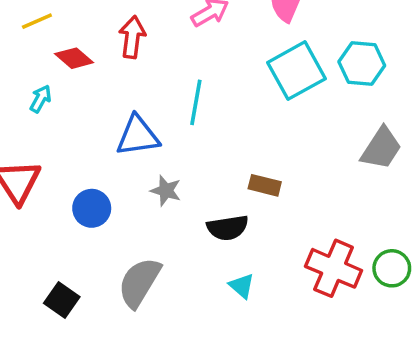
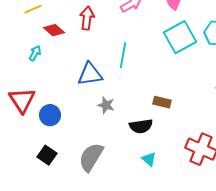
blue circle: (92, 208) -> (50, 115), moved
black square: (62, 300) -> (47, 155), moved

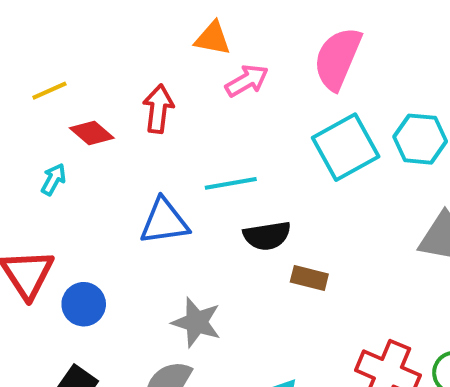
cyan line: (123, 55) -> (231, 183), turned 70
gray star: (106, 105) -> (197, 322), moved, size x1.4
black semicircle: (141, 126) -> (267, 236), moved

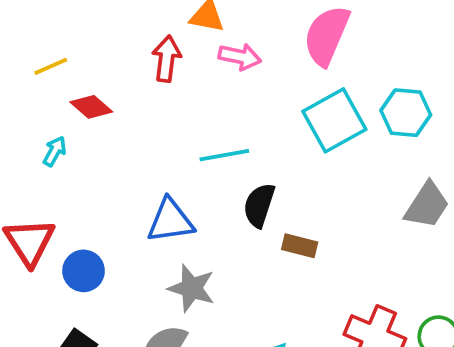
pink arrow: (247, 81) -> (240, 57), turned 42
red arrow: (158, 109) -> (166, 59), moved
blue triangle: (164, 222) -> (170, 221), moved
black semicircle: (267, 236) -> (259, 205), turned 117

